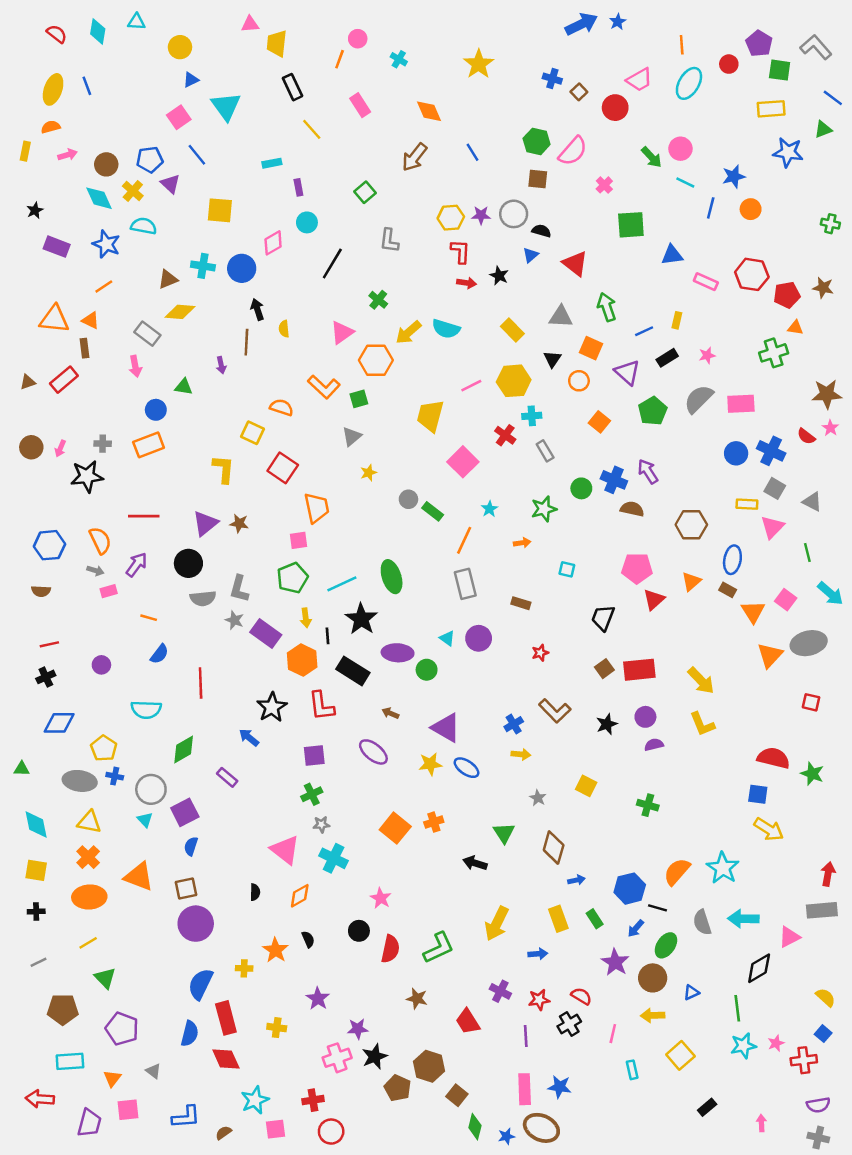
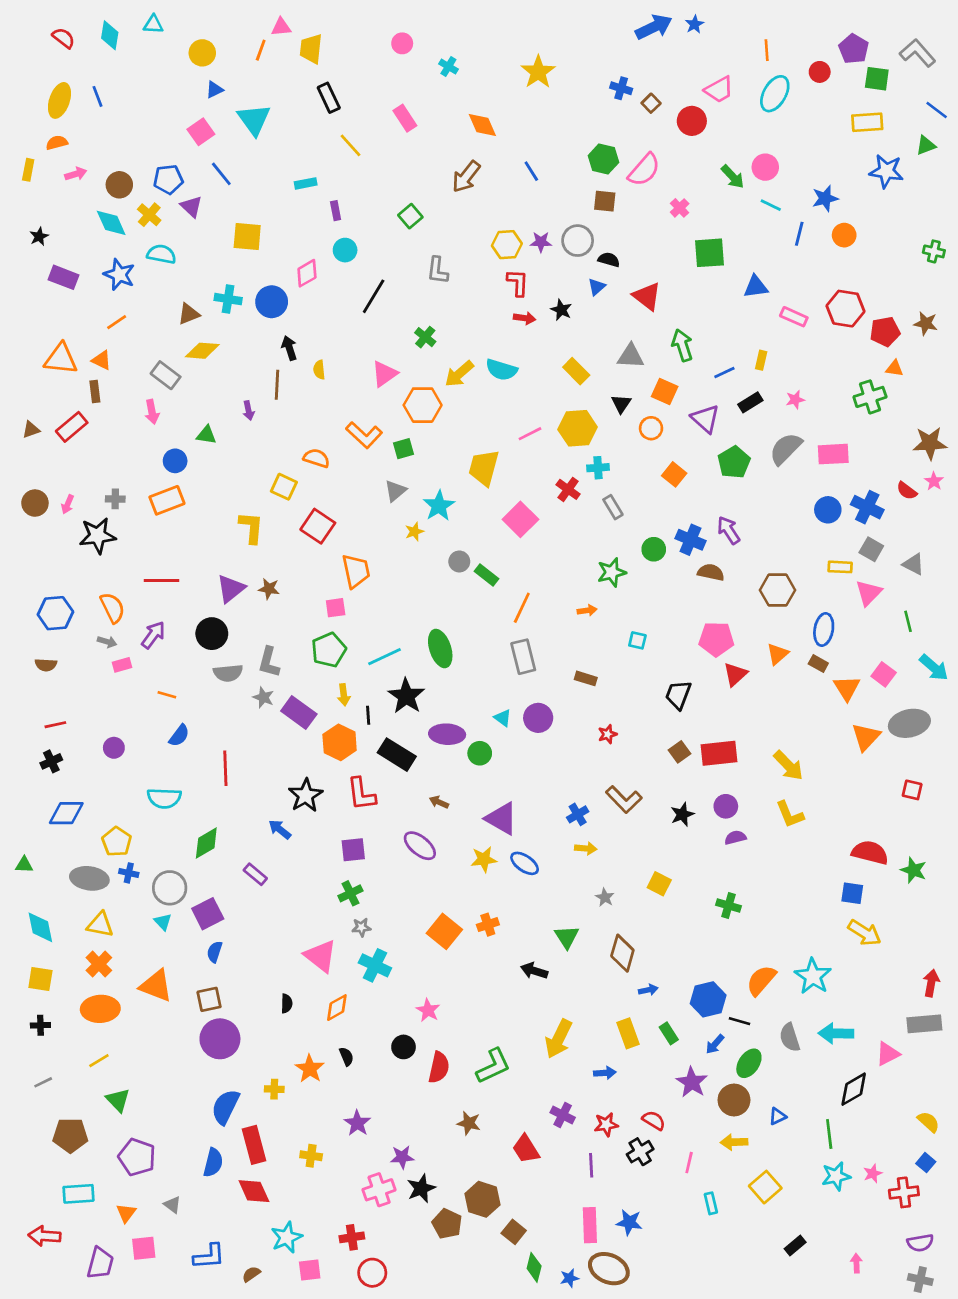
orange line: (340, 59) -> (261, 50), moved
cyan star: (489, 509) -> (439, 506), moved, size x1.6

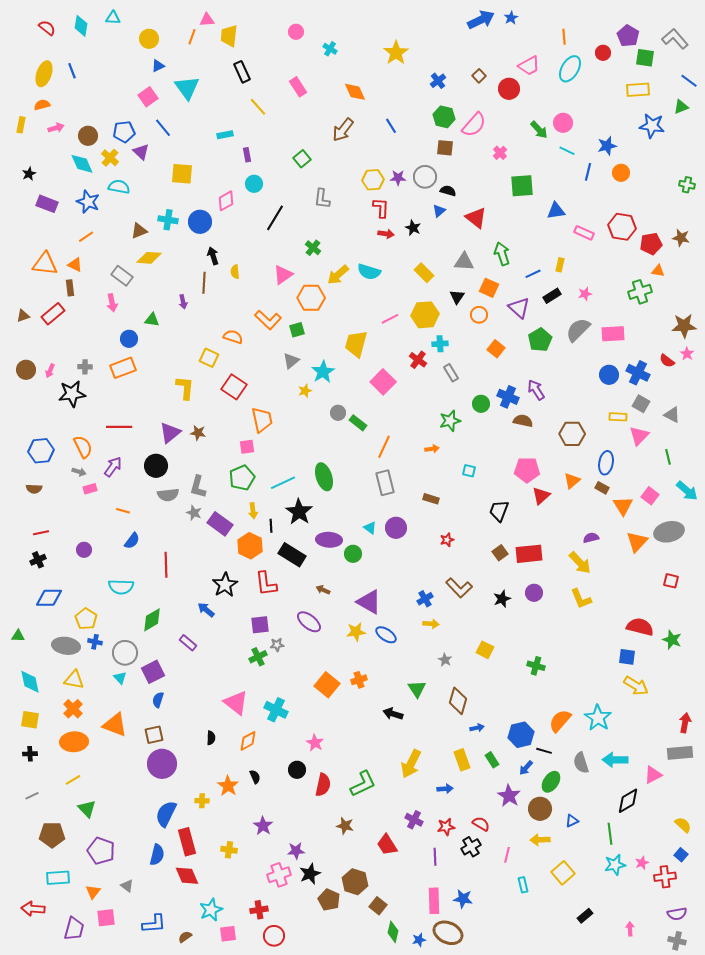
blue cross: (621, 88) -> (438, 81), moved, turned 35
purple semicircle: (735, 838) -> (591, 538), moved
gray star: (361, 927) -> (277, 645), moved

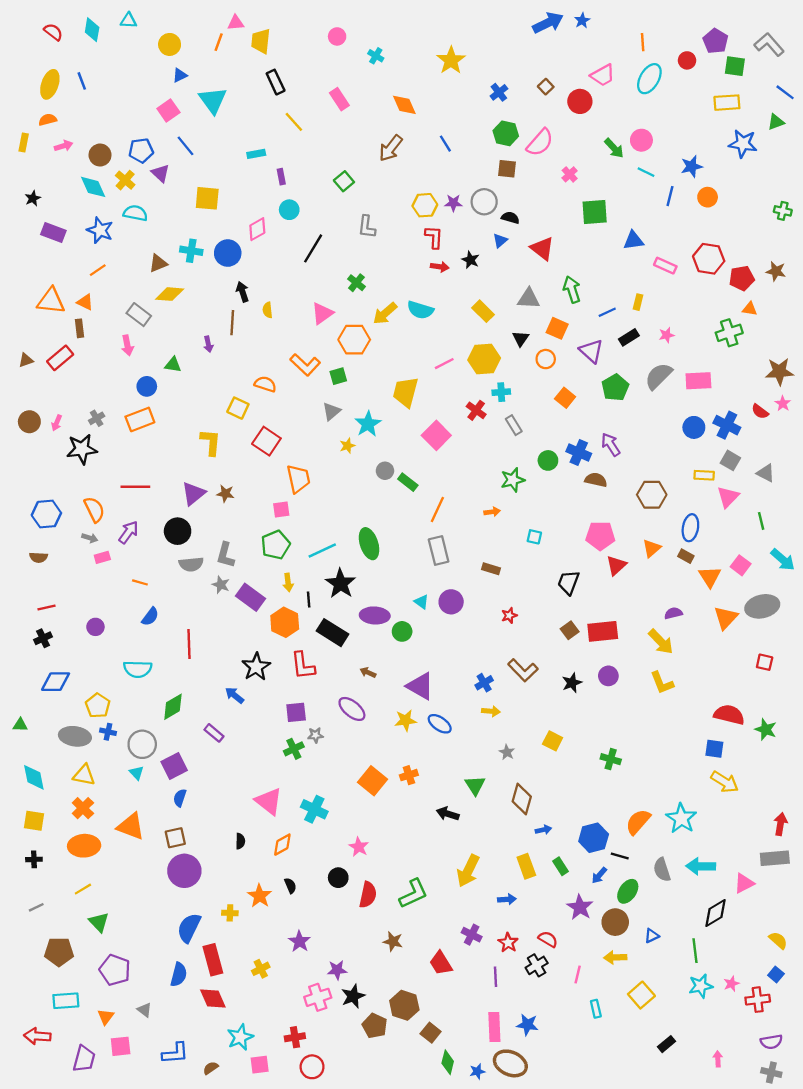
gray cross: (85, 367) -> (97, 418), turned -32
red star: (446, 827) -> (508, 943), turned -30
yellow cross: (229, 850) -> (261, 969), turned -35

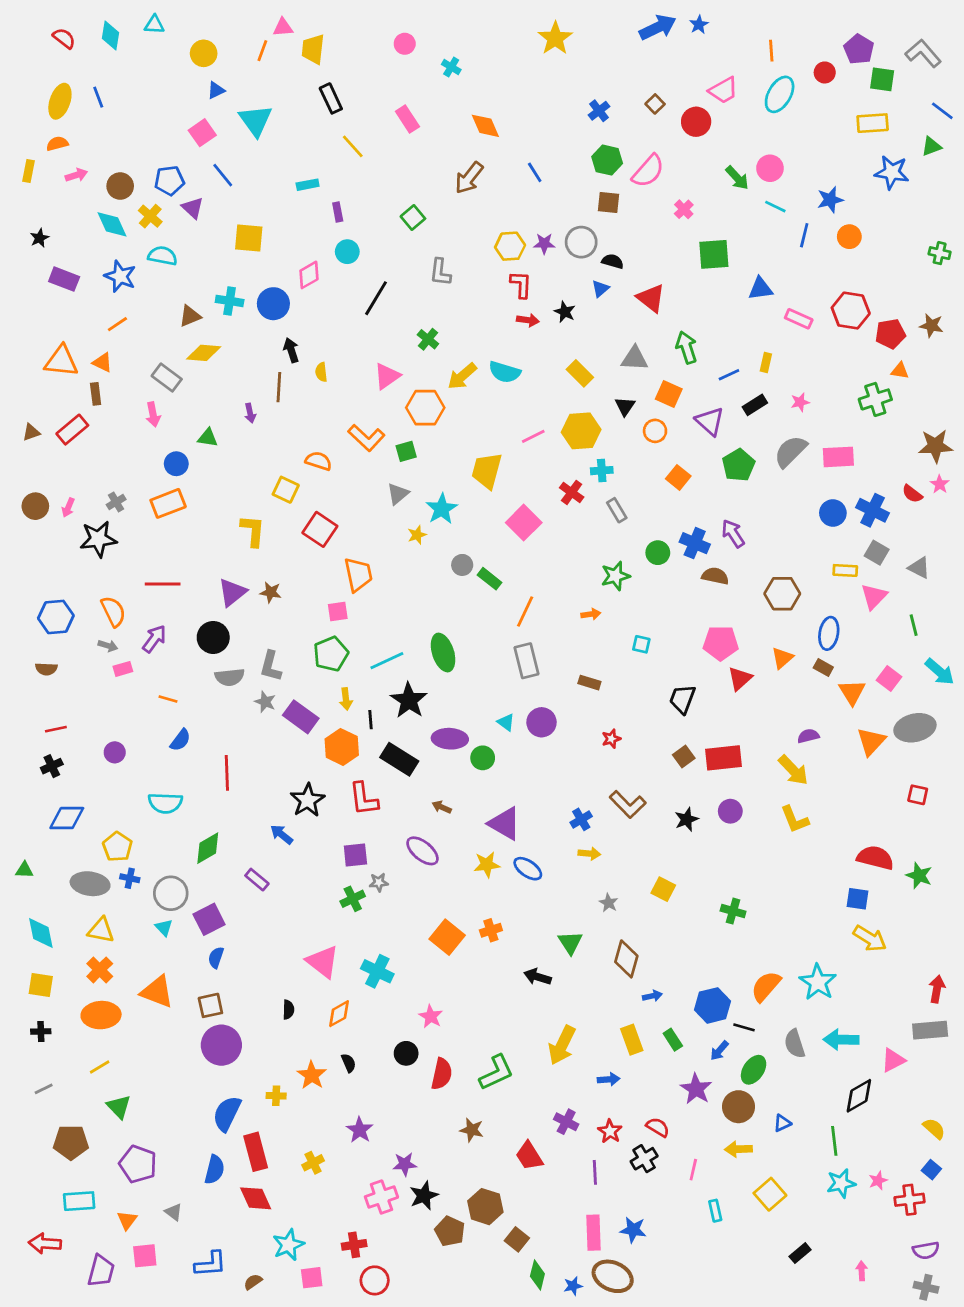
yellow star: (451, 60) -> (555, 38), moved

